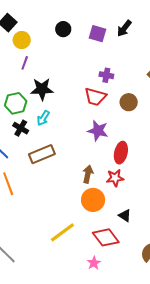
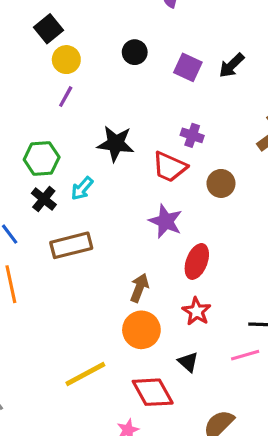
black star: (42, 89) -> (116, 144), moved
red star: (115, 178) -> (196, 311), moved, turned 30

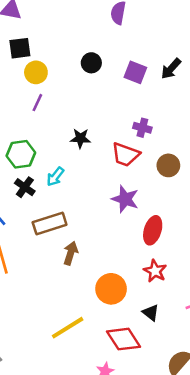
black square: (49, 29) -> (20, 48), turned 35
black star: (116, 144) -> (80, 138), size x0.7
brown arrow: (139, 288) -> (71, 253), moved

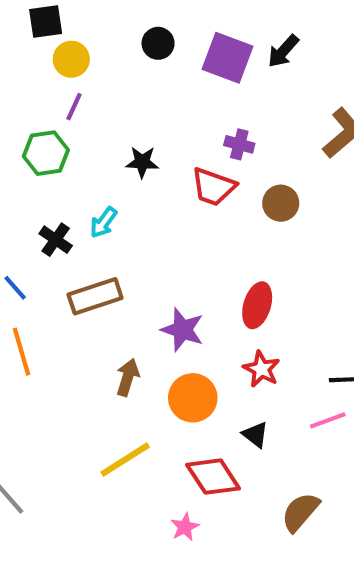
purple square: (135, 72) -> (228, 58), size x1.4
green hexagon: (21, 154) -> (46, 153), moved
purple star: (125, 199) -> (182, 330), moved
brown arrow: (71, 253) -> (128, 377), moved

